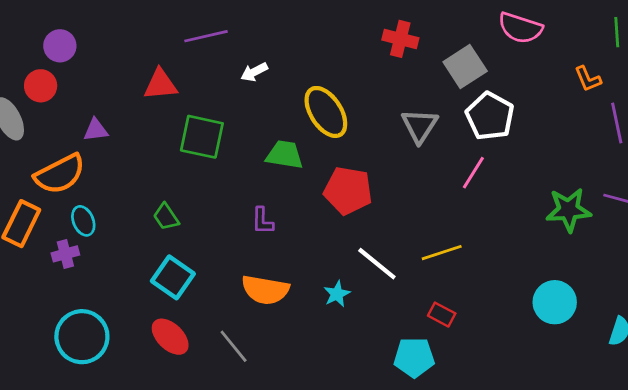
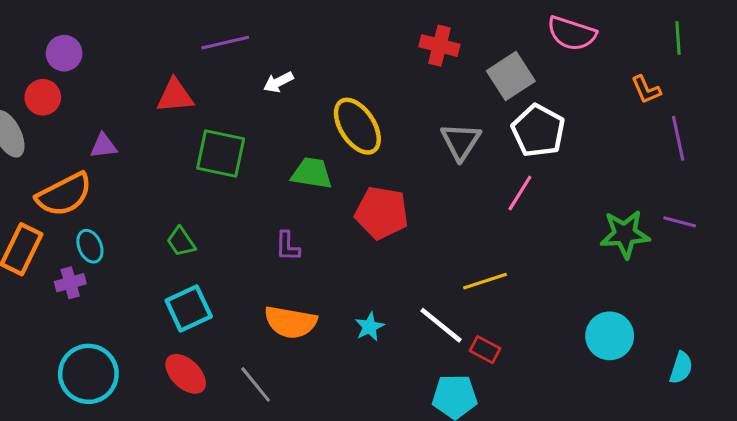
white line: (377, 264) -> (441, 325), moved
cyan square: (173, 277) -> (189, 309), turned 30

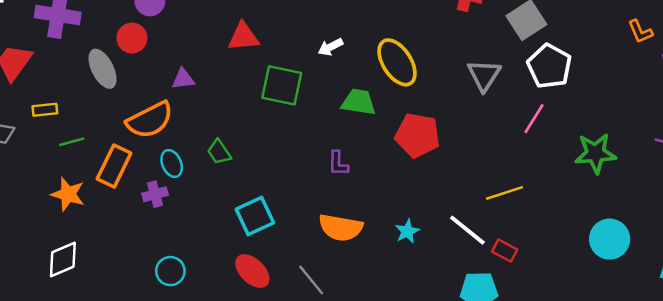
white arrow: (278, 82) -> (330, 47), moved
green star: (625, 234) -> (595, 153), moved
green trapezoid: (181, 242) -> (219, 152), moved
cyan circle: (88, 374) -> (170, 271), size x0.6

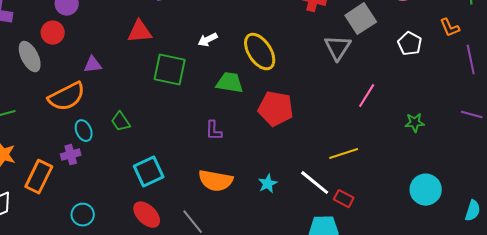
white pentagon: (549, 66) -> (410, 44), moved, size x0.7
gray triangle: (484, 75) -> (338, 48), moved
green star: (595, 153) -> (415, 123), size x0.6
orange rectangle: (114, 166) -> (39, 177), moved

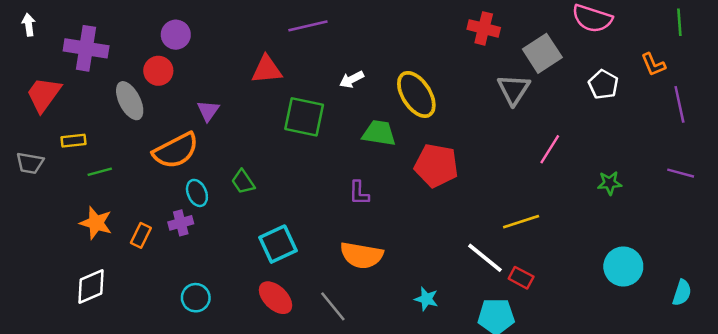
purple triangle: (93, 65) -> (208, 111), turned -48
orange rectangle: (39, 177) -> (141, 235), moved, size x0.6
cyan star: (268, 184) -> (426, 299), moved, turned -30

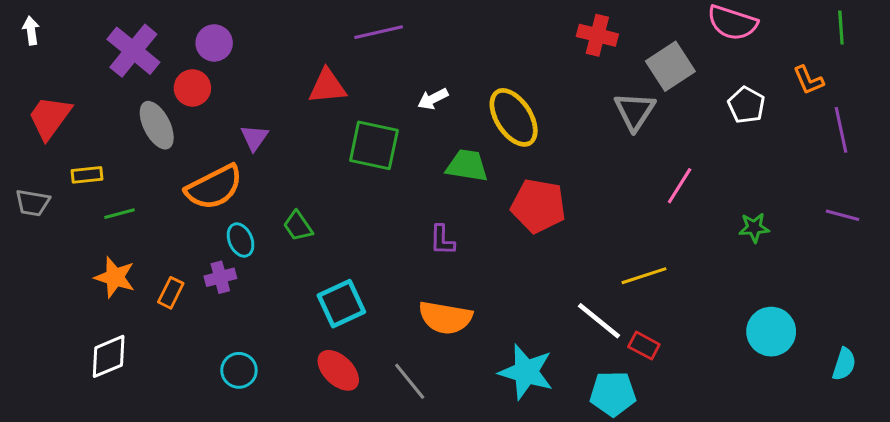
purple cross: (86, 48) -> (133, 51), moved, turned 30
cyan star: (426, 299) -> (526, 372), size x1.8

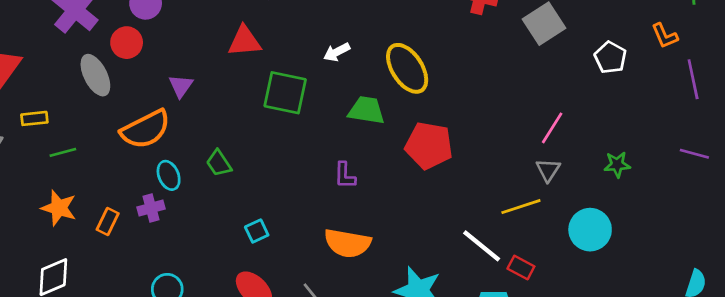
gray triangle: (635, 111) -> (548, 170), moved, size x0.7
cyan square: (341, 304) -> (257, 231), size x0.6
cyan circle: (771, 332) -> (590, 230), moved

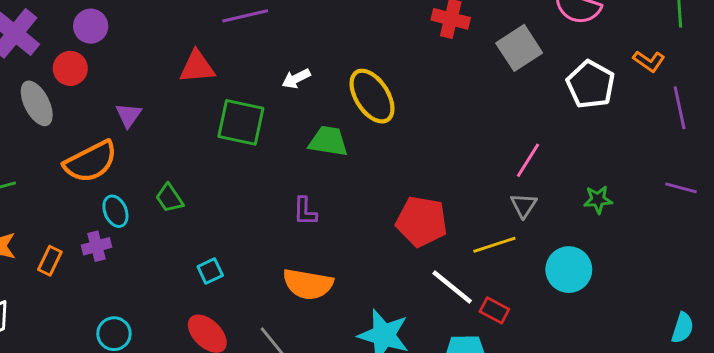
orange L-shape: (665, 36) -> (649, 61), turned -32
white pentagon: (610, 57) -> (591, 84), size x1.4
red pentagon: (429, 146) -> (422, 221), moved

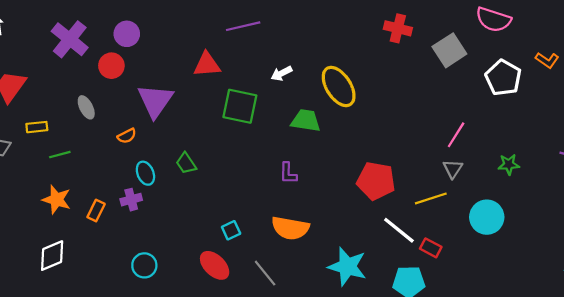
gray ellipse: (37, 103) -> (86, 107), moved, size x0.7
purple triangle: (129, 115) -> (155, 101), size x1.8
orange semicircle: (91, 162) -> (127, 136), size x0.5
cyan square: (210, 271) -> (231, 230), moved

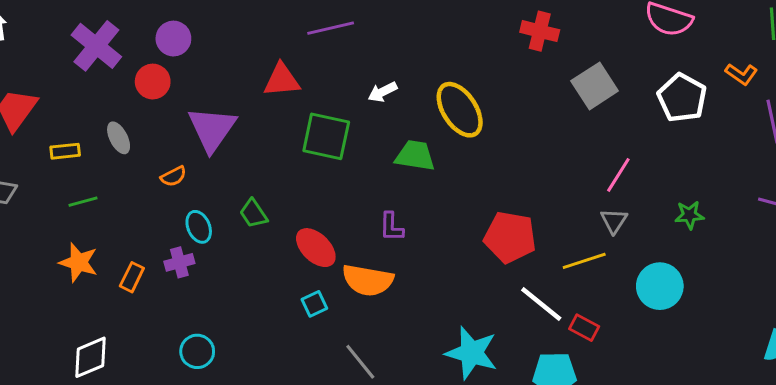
gray square: (449, 50) -> (595, 86), moved
yellow rectangle: (37, 127) -> (65, 151), moved
orange semicircle: (290, 228) -> (368, 280), moved
white diamond: (52, 256) -> (90, 357), moved
red ellipse: (215, 265) -> (316, 248), moved

